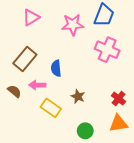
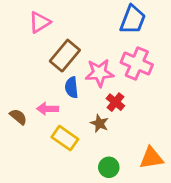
pink star: (73, 25) -> (99, 73), moved
brown rectangle: (25, 59) -> (65, 56), moved
red cross: (119, 99) -> (115, 102), moved

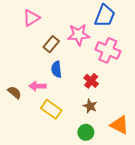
brown rectangle: (65, 56) -> (51, 44), size x0.7
pink star: (99, 73) -> (79, 35), moved
brown star: (99, 123) -> (90, 106), moved
orange triangle: (151, 158) -> (119, 125), turned 36

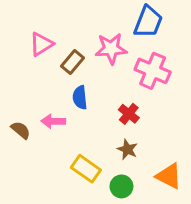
pink triangle: (31, 18) -> (41, 44), moved
yellow rectangle: (51, 109) -> (86, 169), moved

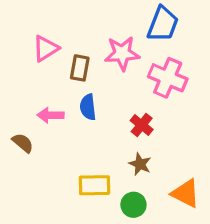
brown rectangle: (73, 62) -> (80, 68), turned -30
pink arrow: (53, 121) -> (50, 115), moved
yellow rectangle: (86, 169) -> (94, 185), turned -36

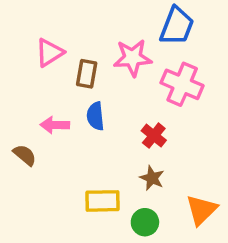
orange triangle: (186, 193) -> (201, 210), turned 48

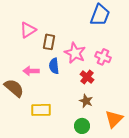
pink star: (133, 58) -> (75, 53), moved, turned 30
pink cross: (182, 84) -> (103, 57), moved, size x0.7
brown semicircle: (25, 155) -> (14, 88), size x1.5
yellow rectangle: (103, 201) -> (41, 110), moved

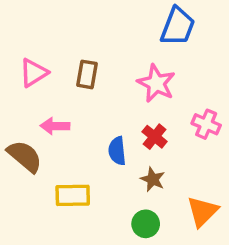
pink triangle: (28, 30) -> (34, 73), moved
pink star: (75, 53) -> (156, 83), moved
pink cross: (103, 57) -> (206, 124), moved
blue semicircle: (54, 66) -> (117, 151), moved

